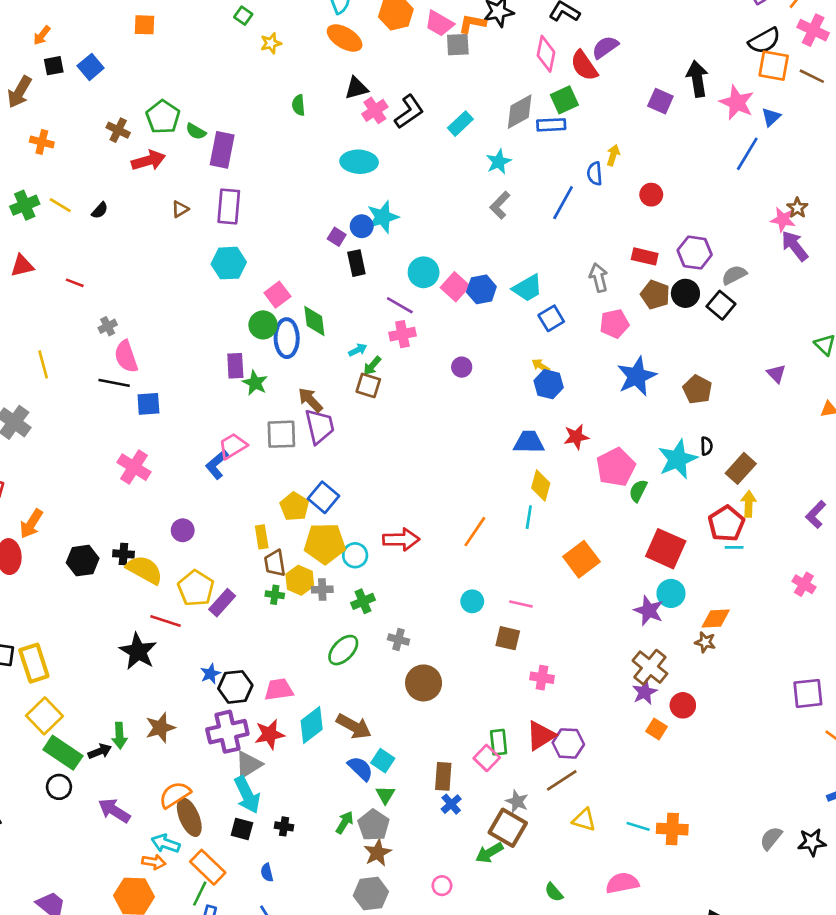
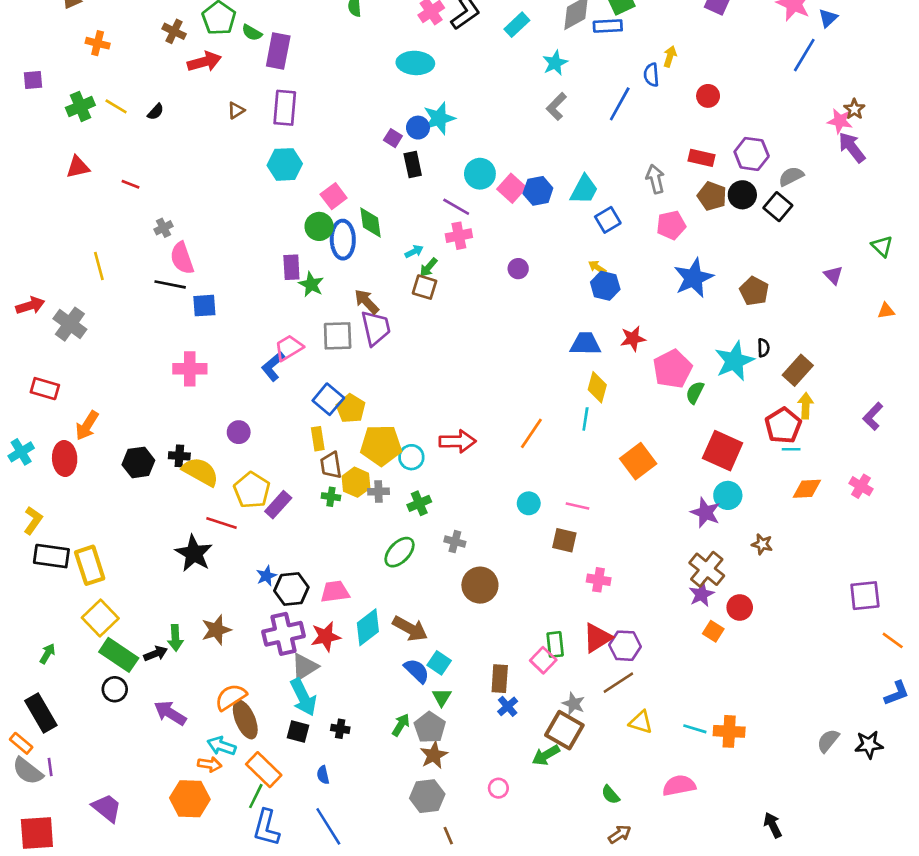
cyan trapezoid: (528, 288) -> (584, 190), turned -32
pink cross: (134, 467) -> (190, 369), turned -32
blue square: (324, 497) -> (328, 399), moved
orange diamond: (716, 618) -> (807, 489), moved

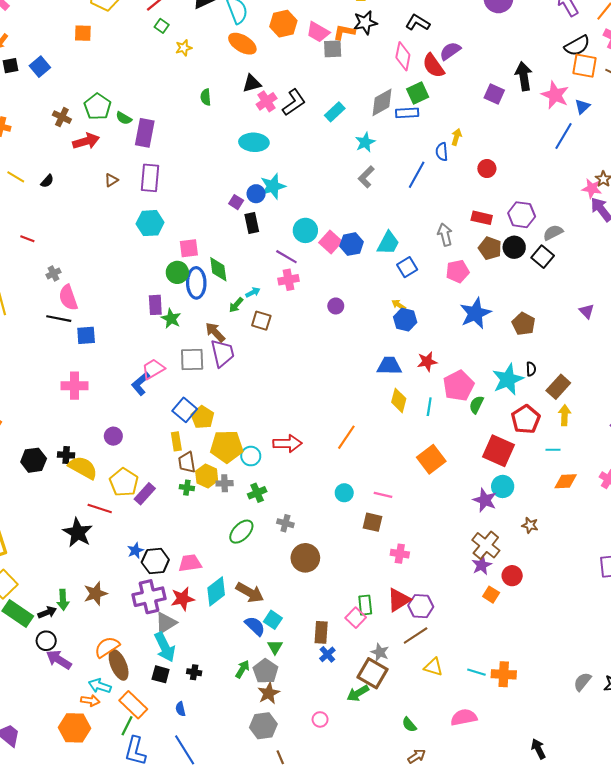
pink square: (334, 196) -> (189, 248), turned 30
green arrow: (429, 267) -> (236, 305), moved
cyan line: (585, 419) -> (429, 407), moved
red pentagon: (783, 426) -> (526, 419), moved
black circle: (115, 689) -> (46, 641), moved

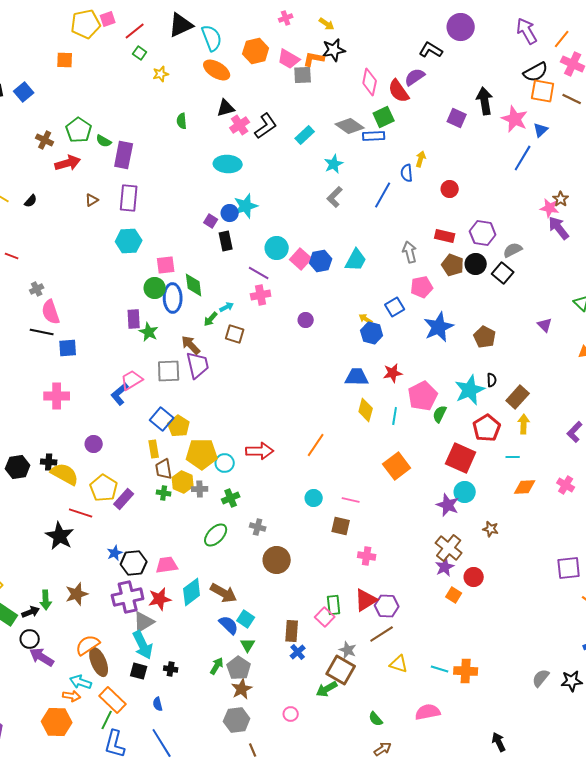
black L-shape: (418, 23) -> (431, 50), moved
gray diamond: (382, 102) -> (350, 126), turned 64
blue square: (407, 267) -> (395, 307), moved

